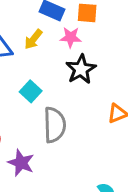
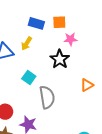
pink star: (71, 37) -> (70, 39), moved

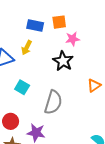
cyan square: (29, 77) -> (22, 87), moved
gray semicircle: (47, 97) -> (53, 102), turned 30

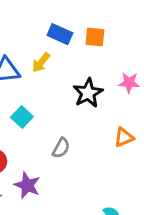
pink star: (73, 39) -> (129, 83), moved
gray semicircle: (53, 102) -> (61, 148), size x0.6

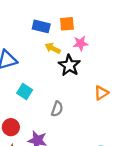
yellow arrow: (41, 62) -> (53, 48), moved, turned 88
pink star: (129, 83) -> (80, 43), moved

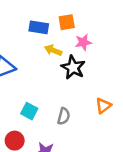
cyan square: (25, 92) -> (29, 111), moved
orange triangle: (101, 93) -> (103, 106), moved

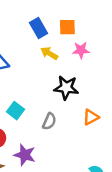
blue rectangle: (39, 27) -> (38, 28), turned 42
black star: (73, 67) -> (66, 88), moved, turned -30

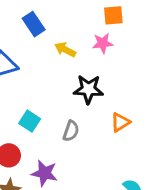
orange square: (67, 27) -> (113, 15), moved
blue rectangle: (38, 28) -> (34, 24), moved

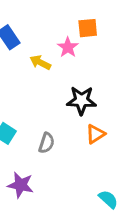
pink star: (103, 43) -> (68, 47), moved, turned -30
black star: (88, 89) -> (81, 100), moved

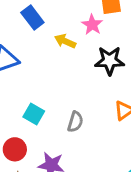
black star: (81, 100) -> (110, 61), moved

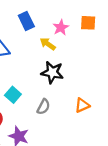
pink star: (92, 25) -> (61, 27), moved
black star: (110, 61) -> (52, 72), moved

